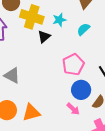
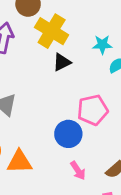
cyan star: (59, 20) -> (102, 45), moved
blue circle: (81, 90) -> (68, 134), moved

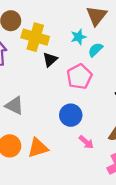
pink pentagon: (93, 110) -> (79, 77), moved

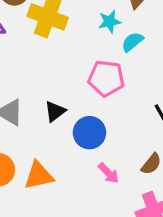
black triangle: (50, 60) -> (55, 111), moved
pink pentagon: (79, 77) -> (106, 78), turned 30

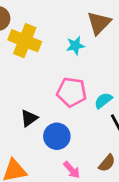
cyan semicircle: (132, 42) -> (103, 100), moved

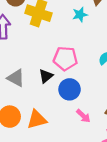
pink pentagon: (72, 92) -> (65, 59), moved

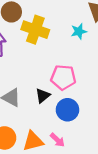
pink arrow: (83, 116) -> (57, 140), moved

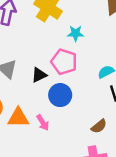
cyan star: (79, 31) -> (76, 33), moved

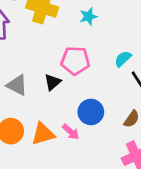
cyan star: (76, 33) -> (88, 17), moved
blue circle: (60, 95) -> (91, 112), moved

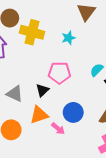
orange triangle: (43, 134) -> (39, 115), moved

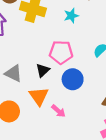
blue circle: (73, 112) -> (73, 79), moved
orange triangle: (39, 115) -> (39, 96), turned -48

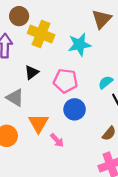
cyan star: (71, 16) -> (79, 45), size x1.5
black triangle: (43, 70) -> (32, 72), moved

